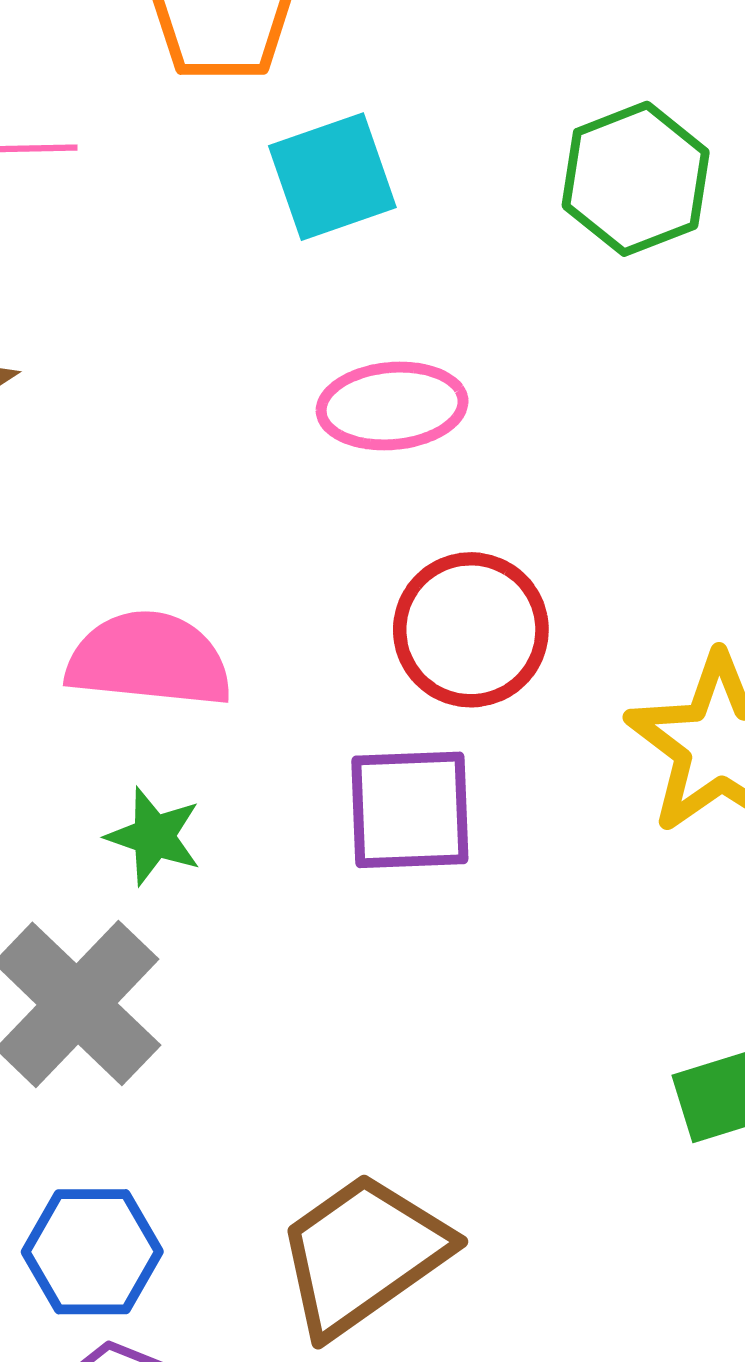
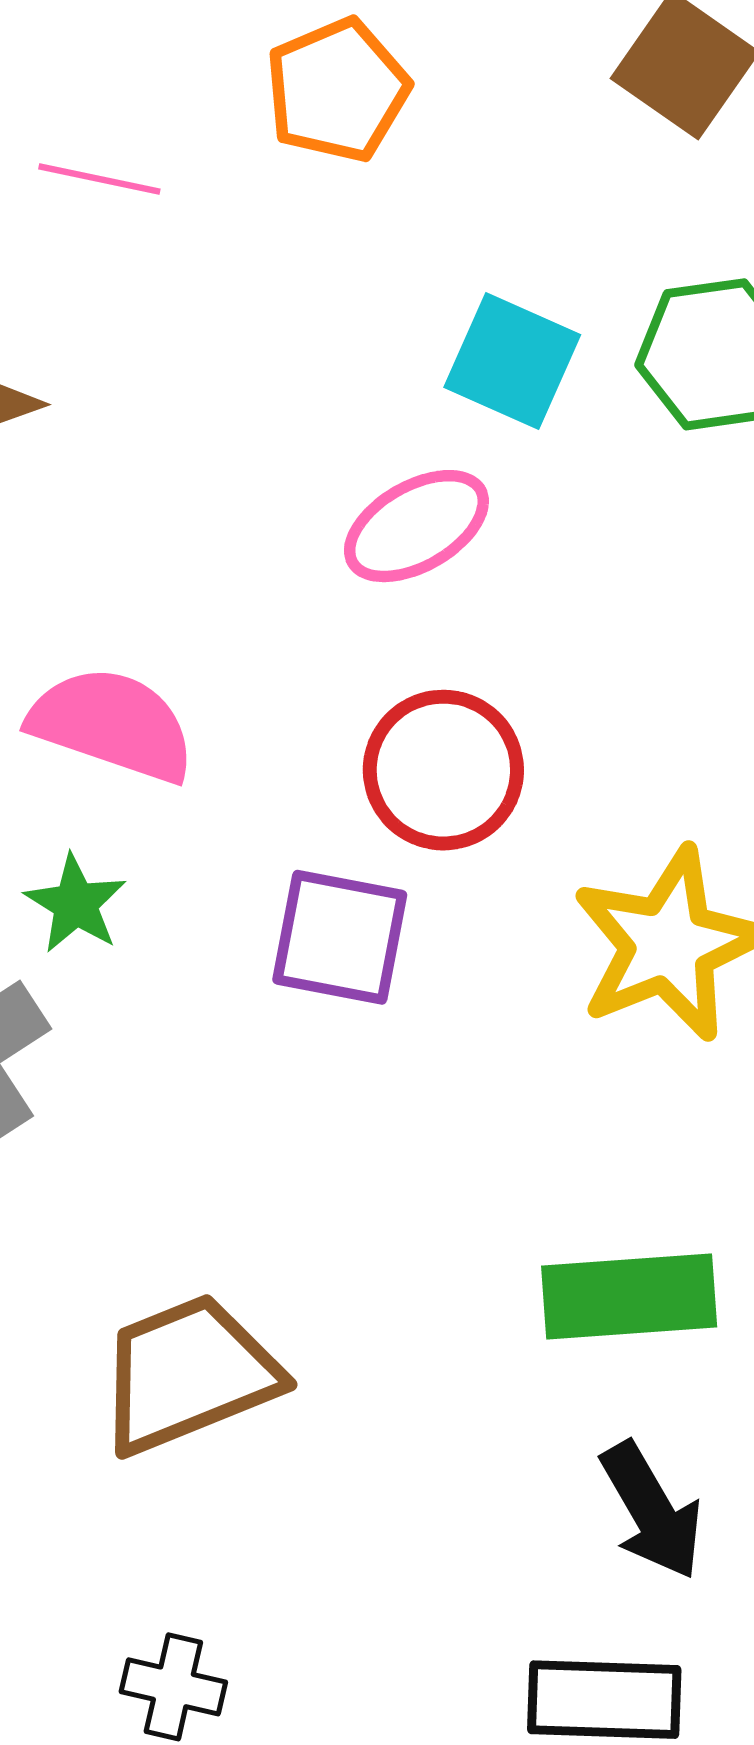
cyan square: (332, 177) -> (512, 361), moved, turned 30
pink ellipse: (392, 406) -> (416, 526), turned -38

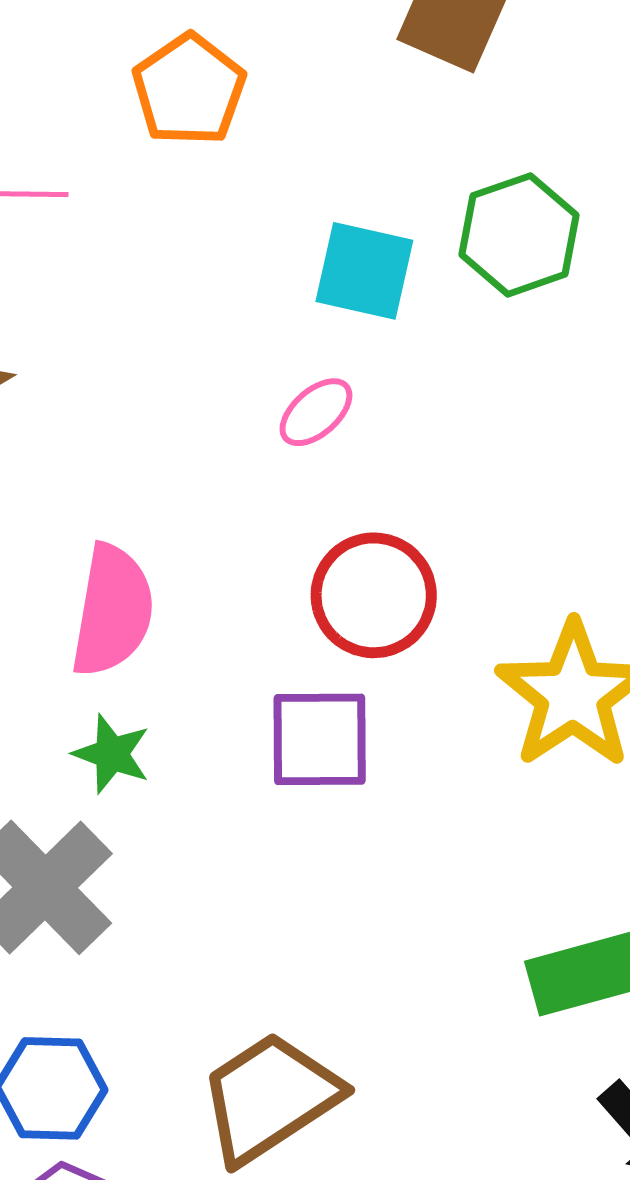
pink ellipse: (416, 526) -> (316, 412), size x0.7
pink semicircle: (112, 724) -> (113, 611), turned 92

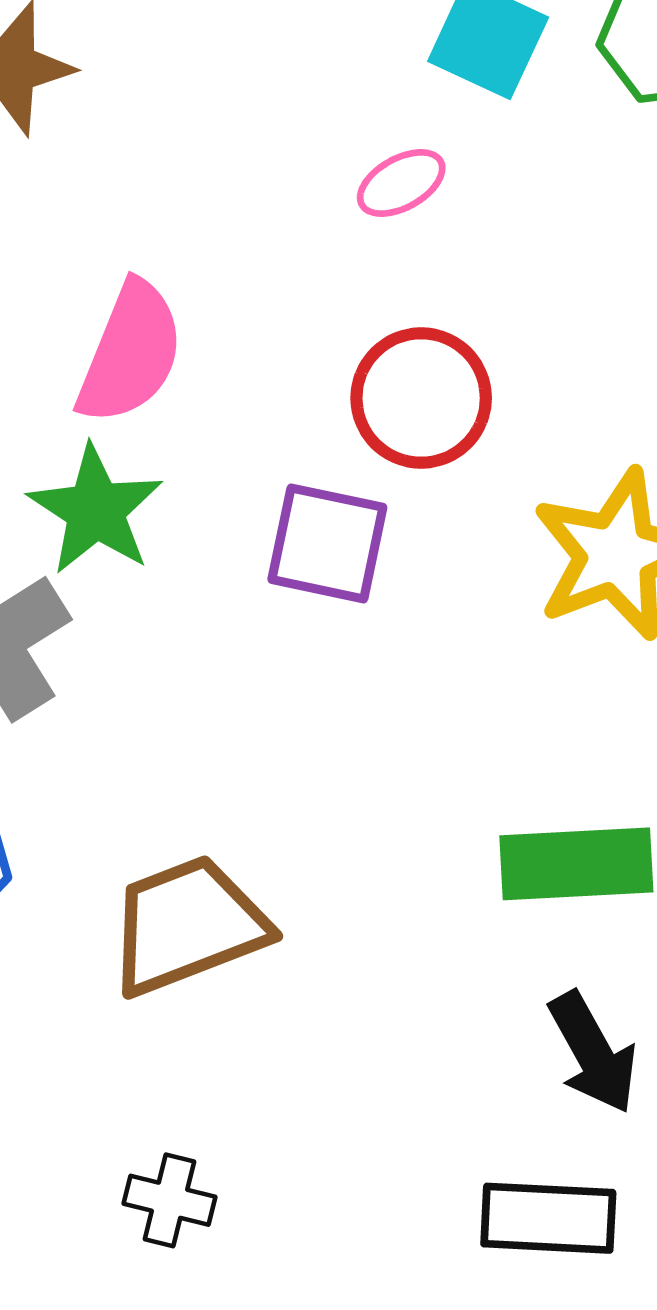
green star: (112, 754) -> (96, 510), size x1.5

